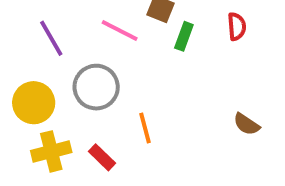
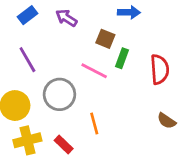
red semicircle: (237, 27) -> (160, 69), moved, size x1.5
pink line: (120, 30) -> (94, 71), moved

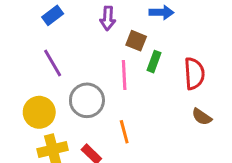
purple arrow: (66, 18) -> (108, 18), moved, turned -120
pink line: (94, 71) -> (124, 75), turned 60
brown semicircle: (167, 121) -> (202, 117), moved

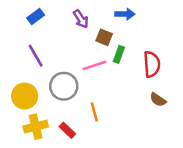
purple arrow: (108, 18) -> (81, 19), turned -36
pink line: (124, 75) -> (94, 65), turned 75

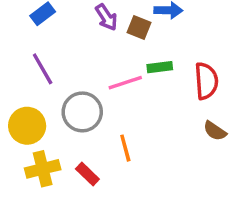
brown square: (104, 37) -> (139, 28), moved
green rectangle: (119, 54) -> (160, 67), turned 63

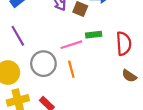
orange line: (125, 148) -> (71, 69), moved

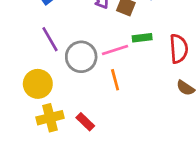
gray circle: (43, 64) -> (81, 57), moved

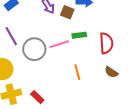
orange line: (115, 80) -> (77, 72), moved

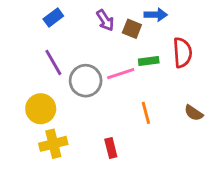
red semicircle: (106, 43) -> (182, 53), moved
red rectangle: (37, 97) -> (111, 148), moved, turned 32

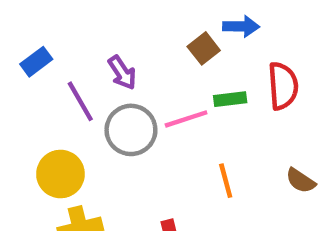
blue rectangle: (53, 18) -> (36, 62), moved
purple arrow: (105, 20) -> (122, 73), moved
brown square: (132, 29) -> (204, 48), turned 30

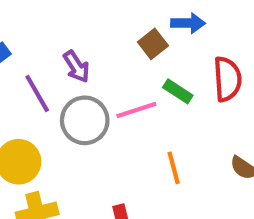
green rectangle: (230, 99) -> (178, 91), turned 40

